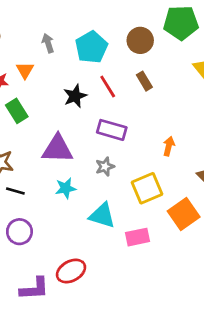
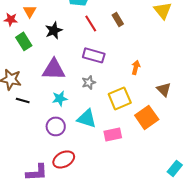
black star: (75, 96) -> (54, 30), moved
purple circle: (19, 232) -> (56, 126), moved

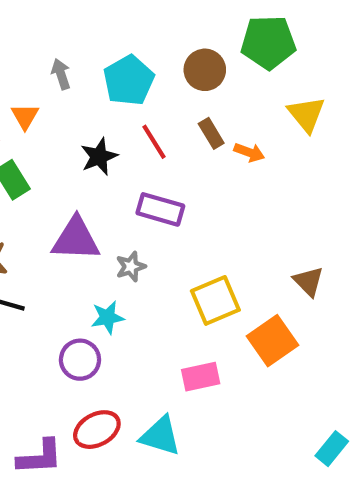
black star: (54, 30) -> (99, 157), moved
orange arrow: (136, 67) -> (249, 152), moved, turned 96
gray star: (89, 82) -> (131, 267), moved
cyan star: (60, 98) -> (107, 317), moved
cyan triangle: (87, 118) -> (160, 436), moved

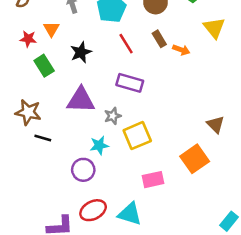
black star: (99, 157) -> (81, 52), moved
yellow square: (215, 300) -> (137, 136), moved

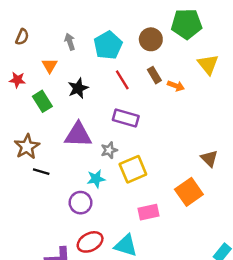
red star: (28, 39) -> (17, 80), moved
brown star: (28, 112) -> (27, 147), turned 30

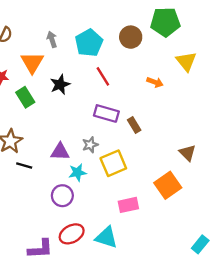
orange triangle: (50, 66) -> (32, 63), size x1.5
brown rectangle: (154, 75) -> (134, 125), moved
purple triangle: (78, 135) -> (60, 152), moved, size x0.7

